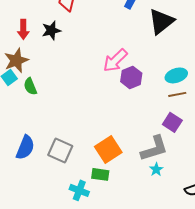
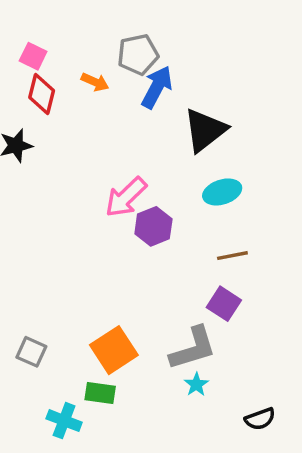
cyan ellipse: (176, 75) -> (222, 192), moved
gray square: (60, 150) -> (31, 352), size x0.7

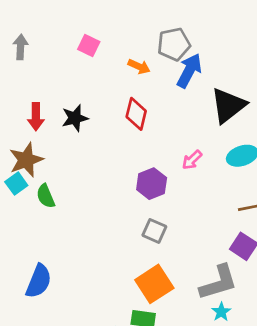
red diamond: (42, 94) -> (136, 114), moved
pink arrow: (126, 197) -> (192, 160), moved, size x0.6
purple hexagon: (153, 226) -> (152, 184), moved
gray square: (31, 352) -> (154, 231), moved

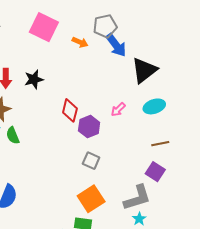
pink square: (89, 46) -> (44, 27), size x1.8
blue arrow: (189, 71) -> (116, 45), turned 115
red diamond: (136, 114) -> (70, 110), moved

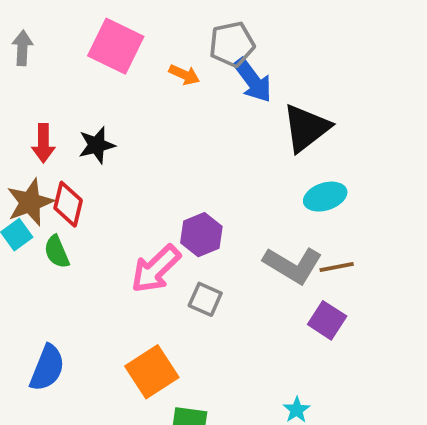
pink arrow: (118, 109) -> (156, 269), moved, size x1.8
red diamond: (70, 110) -> (68, 204), moved
gray L-shape: (137, 198) -> (293, 265), moved, turned 48
orange square: (91, 199) -> (152, 372), moved

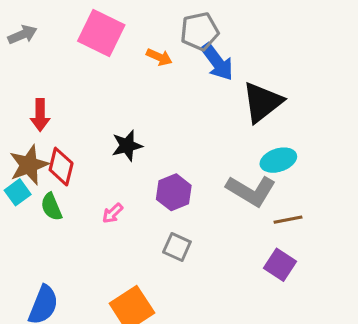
gray arrow: (22, 48) -> (22, 35), turned 64
black star: (97, 145) -> (127, 146), moved
gray L-shape: (293, 265) -> (251, 191), moved
pink arrow: (156, 269) -> (113, 213), moved, size x0.5

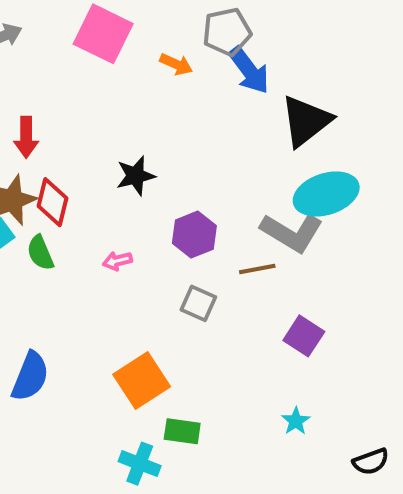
cyan ellipse: (278, 160) -> (326, 194), size x1.4
pink arrow: (113, 213) -> (117, 261), turned 30
brown line: (288, 220) -> (257, 269), moved
purple square: (280, 265) -> (304, 336), moved

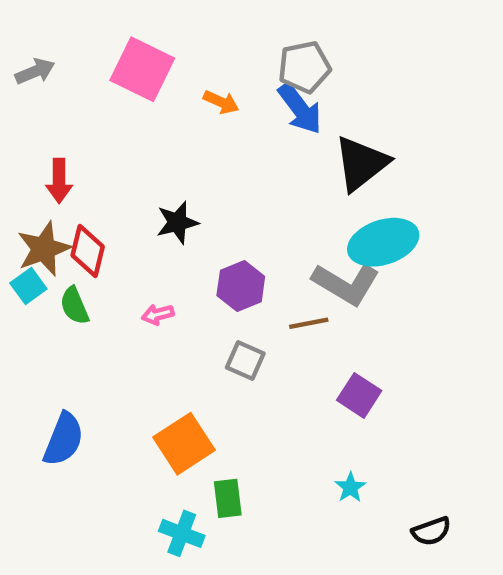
gray pentagon: (227, 32) -> (304, 67), moved
green rectangle: (182, 431) -> (228, 498), turned 75

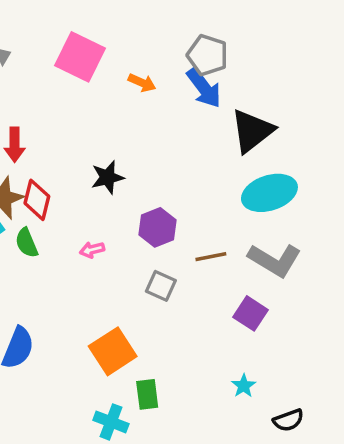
gray pentagon: (304, 67) -> (207, 55), turned 30
gray L-shape: (346, 284) -> (275, 260), moved
black semicircle: (431, 531) -> (288, 420), moved

